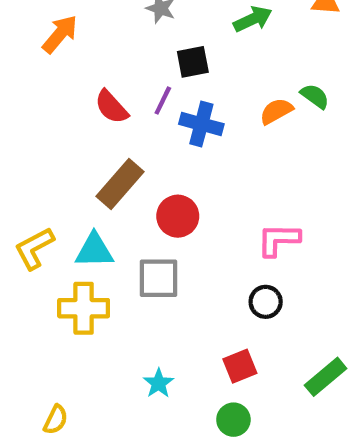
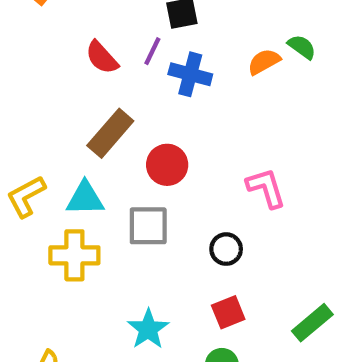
pink L-shape: (278, 240) -> (266, 188), turned 72
black circle: (266, 302) -> (226, 249), moved
cyan star: (159, 383) -> (148, 329), size x1.4

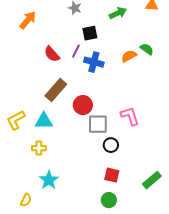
gray square: (148, 226) -> (98, 124), moved
yellow cross: (74, 255) -> (39, 148), size x0.6
red square: (228, 312) -> (112, 175), turned 35
cyan star: (148, 329) -> (49, 180), moved

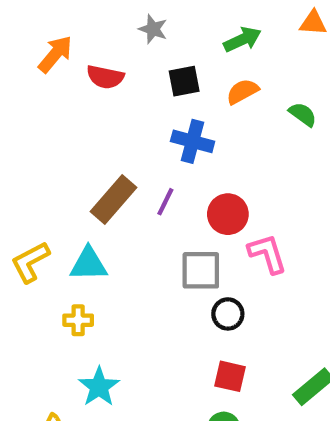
purple line: (76, 51) -> (165, 202), moved
red semicircle: (52, 54) -> (105, 77), moved, turned -36
orange semicircle: (129, 56) -> (242, 91), moved
red circle: (83, 105) -> (228, 214), moved

